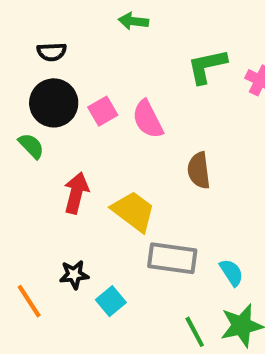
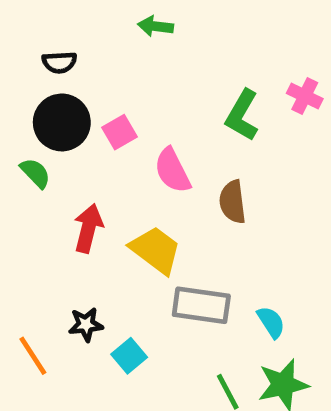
green L-shape: (207, 66) -> (242, 115), moved, turned -48
pink semicircle: (148, 119) -> (172, 171), moved

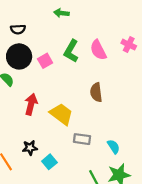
green L-shape: (242, 115) -> (71, 51), moved
pink semicircle: (172, 171) -> (98, 50), moved
gray rectangle: (201, 305) -> (82, 139), size x0.7

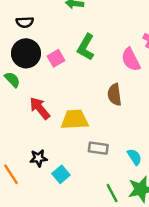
pink semicircle: (98, 50) -> (131, 60), moved
red arrow: (31, 104) -> (40, 108), turned -54
yellow trapezoid: (61, 114) -> (75, 119), turned -40

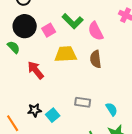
green L-shape: (86, 47) -> (73, 21), turned -75
pink semicircle: (131, 60) -> (96, 31), moved
yellow trapezoid: (75, 119) -> (66, 54), moved
cyan square: (61, 174) -> (53, 115), moved

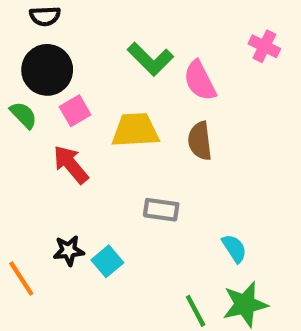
pink square: (49, 30) -> (75, 111), moved
gray rectangle: (83, 102) -> (161, 210), moved

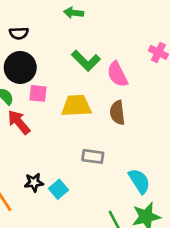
pink square: (75, 111) -> (38, 93), turned 36
red arrow: (71, 165) -> (19, 122), moved
cyan semicircle: (234, 248) -> (139, 181), size x1.4

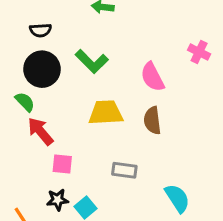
green L-shape: (86, 61) -> (92, 61), moved
pink square: (38, 93) -> (62, 164), moved

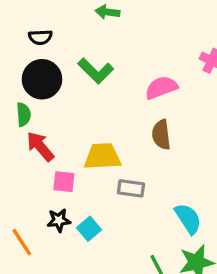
pink semicircle: (152, 77) -> (161, 88), turned 96
green semicircle: (25, 102) -> (24, 115), turned 40
yellow trapezoid: (106, 113) -> (102, 156), moved

